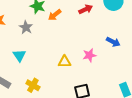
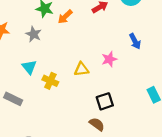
blue arrow: (113, 42) -> (135, 41), turned 40
yellow cross: (33, 85) -> (50, 81), moved

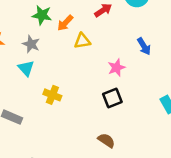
cyan triangle: (29, 67) -> (26, 68), moved
yellow triangle: (81, 69) -> (82, 41), moved
black square: (105, 101) -> (112, 98), moved

